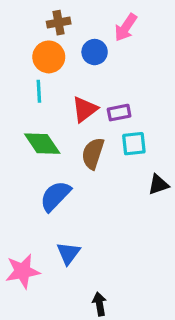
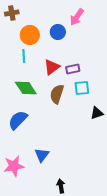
brown cross: (59, 23) -> (12, 13), moved
blue semicircle: (55, 196) -> (18, 120), moved

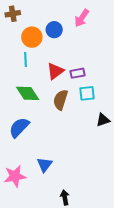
blue circle: (58, 32) -> (54, 30), moved

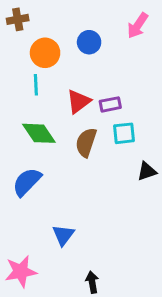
pink arrow: (82, 18) -> (138, 25), moved
blue circle: (54, 30) -> (89, 42), moved
pink star: (15, 176) -> (21, 272), moved

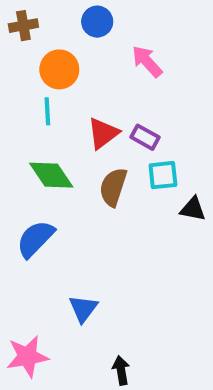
pink arrow: (138, 25) -> (147, 61), moved, turned 104
blue circle: (89, 42) -> (97, 22), moved
purple rectangle: (110, 104) -> (145, 137), turned 40
black triangle: (147, 171) -> (193, 209), moved, turned 30

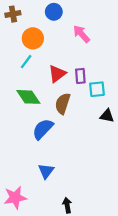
cyan line: (47, 111) -> (26, 62), turned 40
purple rectangle: (145, 137) -> (80, 76), turned 56
cyan square: (163, 175) -> (97, 89), moved
blue semicircle: (35, 239) -> (43, 129), moved

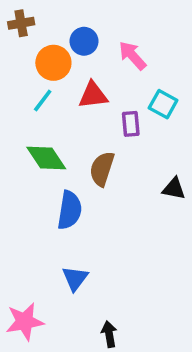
blue circle: (54, 12) -> (84, 41), moved
red triangle: (57, 74) -> (93, 95), moved, turned 30
cyan square: (97, 89) -> (163, 104), moved, turned 35
blue semicircle: (43, 129) -> (70, 210), turned 145

